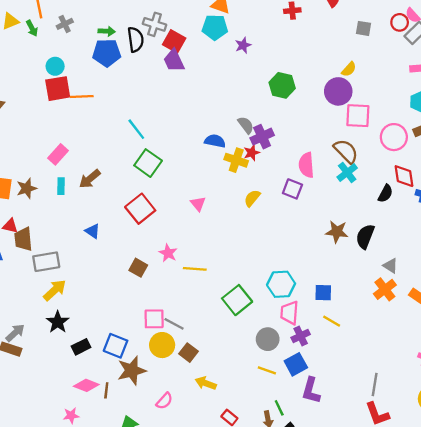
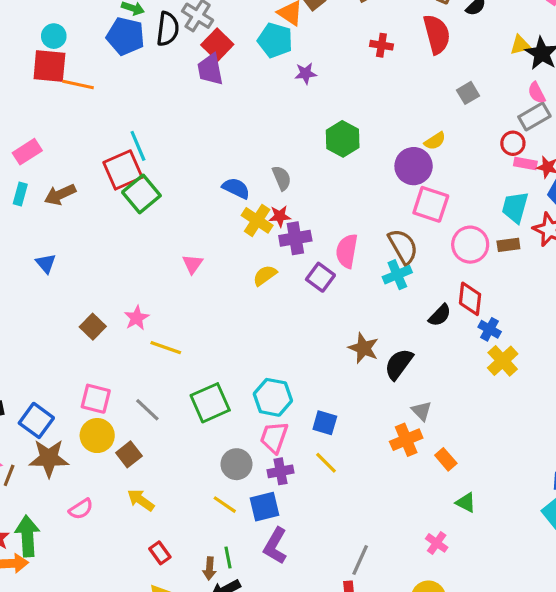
red circle: (400, 22) -> (513, 143), moved
gray square: (364, 28) -> (468, 93), turned 35
purple cross: (262, 137) -> (295, 238), moved
red square: (140, 209) -> (123, 170), moved
gray line: (174, 324) -> (147, 410), moved

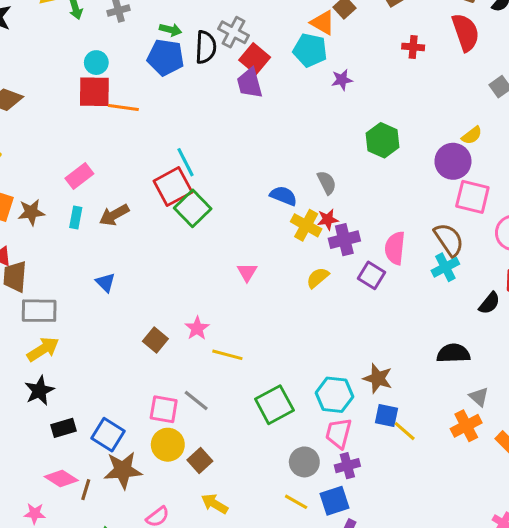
brown star: (363, 348) -> (378, 378), moved
black semicircle: (399, 364) -> (453, 353), turned 56
gray line: (147, 410) -> (196, 401), moved
yellow line: (326, 463) -> (405, 431), moved

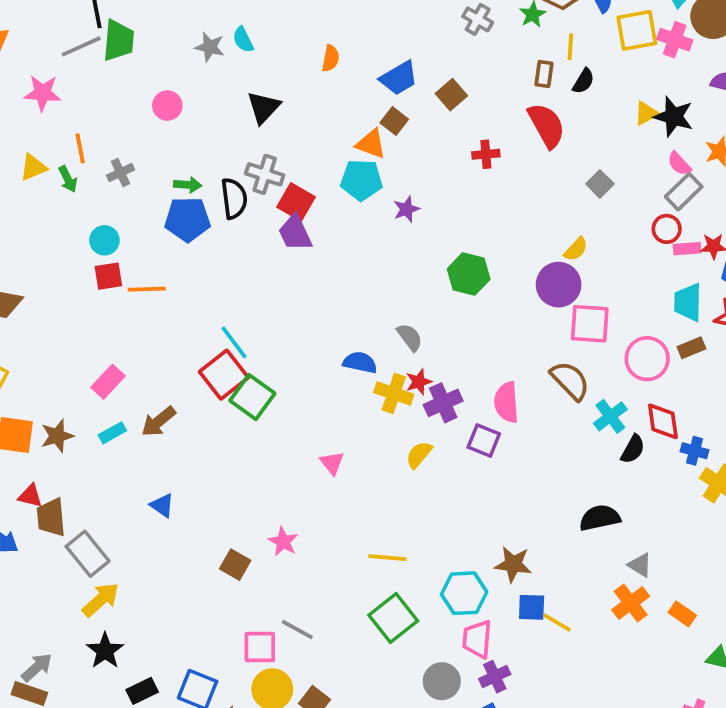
red square: (94, 92) -> (108, 276), size x0.7
cyan rectangle: (76, 217) -> (112, 433), turned 60
cyan cross: (445, 267) -> (610, 416), moved
gray rectangle: (39, 311) -> (88, 554), turned 60
yellow line: (227, 355) -> (387, 558), moved

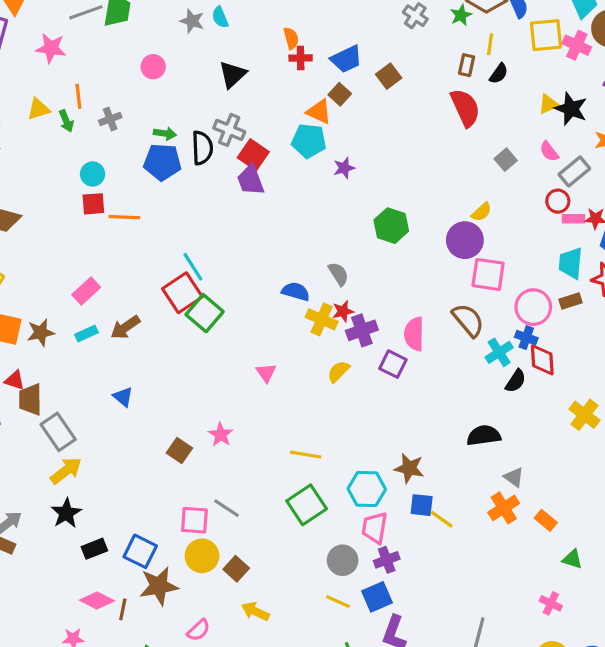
orange semicircle: (330, 58) -> (291, 38), turned -30
red cross: (486, 154) -> (301, 58), moved
pink semicircle: (679, 164) -> (549, 151), moved
blue cross: (694, 451) -> (526, 338), moved

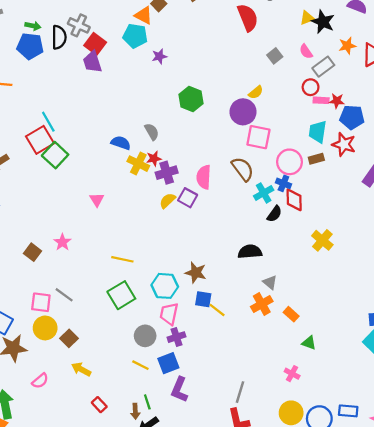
yellow semicircle: (338, 372) -> (168, 201), moved

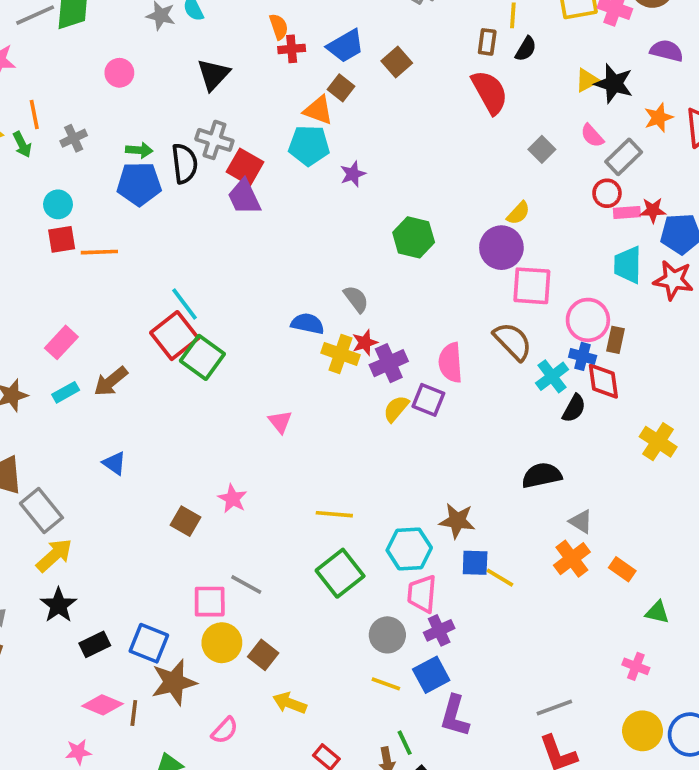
brown rectangle: (316, 159) -> (615, 340), moved, turned -56
gray line: (240, 392) -> (554, 707), turned 60

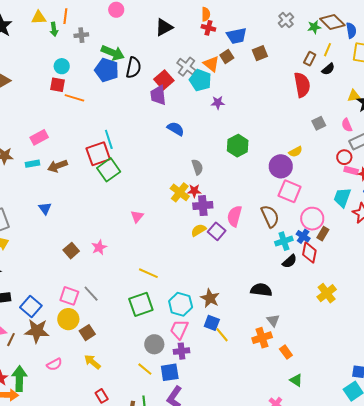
gray cross: (214, 140) -> (186, 67), moved
green arrow: (139, 150) -> (113, 53), size x1.6
blue semicircle: (308, 324) -> (176, 129), moved

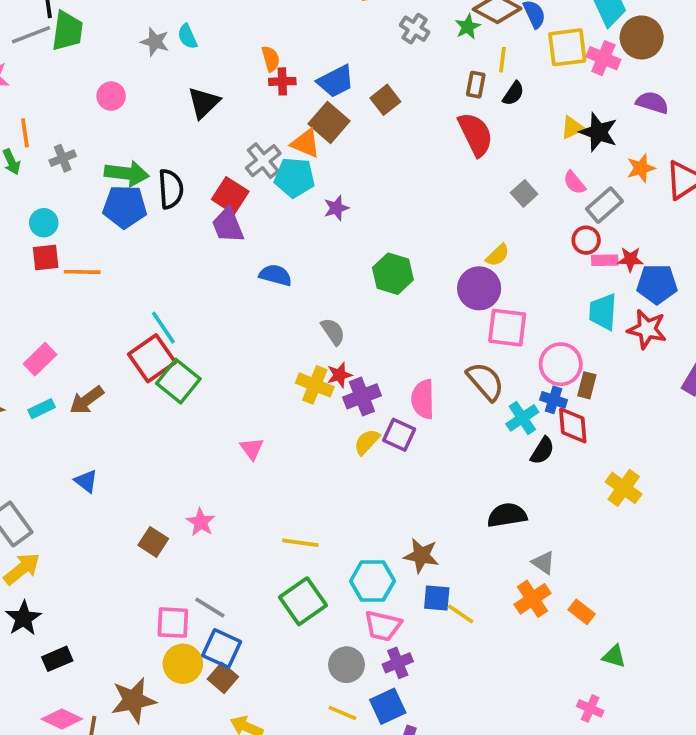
brown square: (227, 56) -> (329, 122), size x1.5
gray cross: (186, 67) -> (263, 161), turned 30
blue square: (31, 306) -> (222, 649), moved
pink trapezoid: (179, 329) -> (383, 626), turned -85

